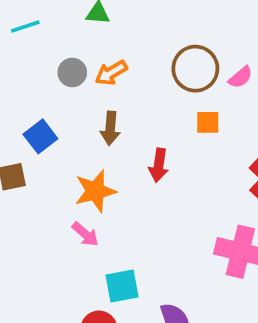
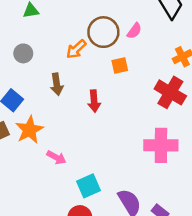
orange arrow: (111, 73) -> (76, 49), moved
orange star: (95, 191) -> (29, 130), moved

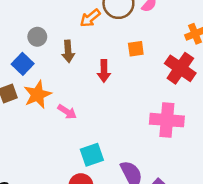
gray circle: (23, 53) -> (37, 37), moved
orange square: (120, 66) -> (136, 49), moved
pink arrow: (56, 157) -> (67, 112), moved

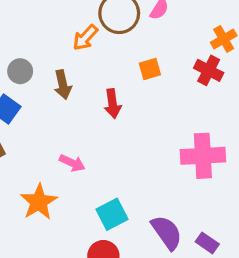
red cross: (180, 68) -> (209, 70), moved, size x0.7
orange star: (37, 95) -> (39, 202), moved

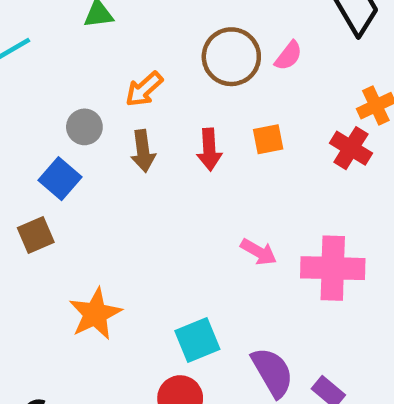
orange arrow: (85, 38) -> (144, 89), moved
red arrow: (113, 104) -> (209, 149), moved
pink arrow: (72, 163) -> (259, 252), moved

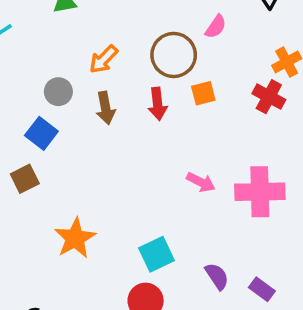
brown circle: (231, 57) -> (174, 55), moved
purple semicircle: (272, 372) -> (217, 276), size x0.7

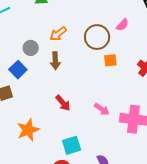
red arrow: (157, 104) -> (63, 103), moved, turned -42

